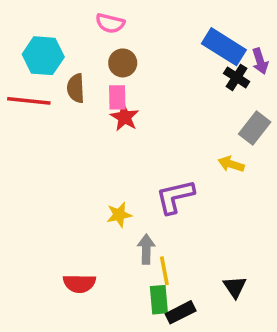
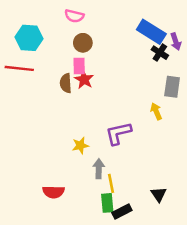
brown semicircle: (76, 88) -> (66, 83), moved
gray rectangle: (255, 128) -> (172, 87), turned -30
yellow arrow: (231, 164) -> (156, 111), turned 49

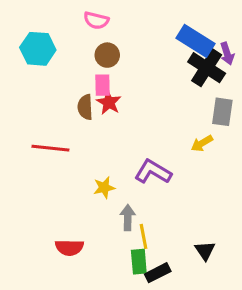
black cross: (160, 53) -> (207, 68), size x1.6
red line: (19, 68) -> (50, 148), moved
yellow arrow: (156, 111) -> (202, 143), turned -98
purple L-shape: (118, 133) -> (153, 172), turned 44

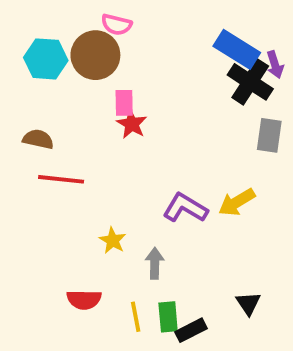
brown circle: (107, 55) -> (95, 55), moved, size x1.6
brown semicircle: (85, 107) -> (38, 139), moved, turned 105
yellow arrow: (202, 143) -> (237, 202), moved, size x1.4
yellow star: (104, 188) -> (113, 240), moved, turned -30
yellow line: (144, 236) -> (136, 317), moved

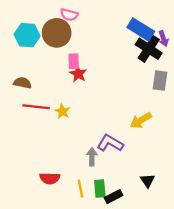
purple L-shape: (185, 208) -> (110, 143), moved
yellow star: (113, 240) -> (62, 111), moved

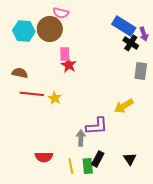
black cross: (149, 49) -> (131, 43), size x0.7
purple L-shape: (110, 143) -> (97, 126), turned 145
black rectangle: (113, 197) -> (98, 159), moved, turned -35

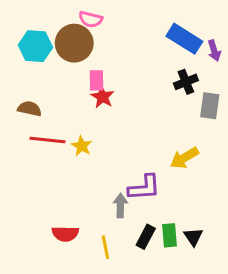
black cross: (131, 43) -> (186, 82), moved, turned 35
green rectangle: (88, 166) -> (170, 235), moved

